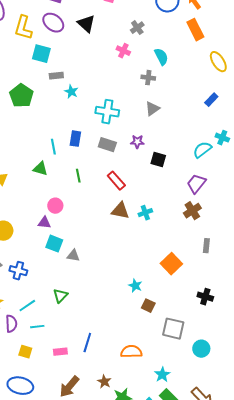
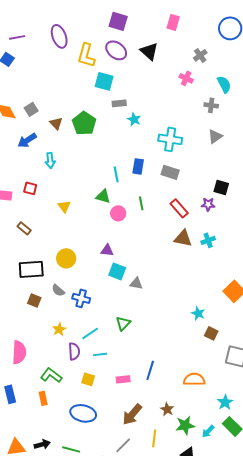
purple star: (137, 142) -> (208, 204), moved
pink circle: (55, 206) -> (118, 213), moved

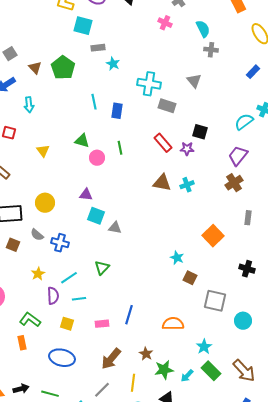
gray cross: (211, 105) -> (211, 50), moved
gray triangle: (215, 136) -> (194, 81), turned -35
gray rectangle: (170, 172) -> (167, 106), moved
cyan line: (116, 174) -> (94, 102), moved
red rectangle: (179, 208) -> (163, 143), moved

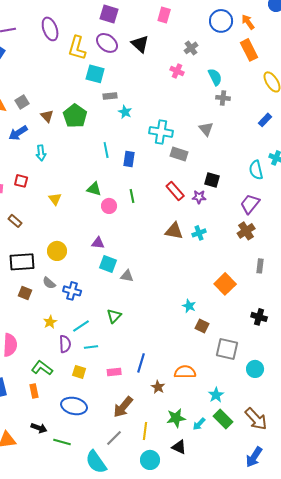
cyan semicircle: (244, 122) -> (256, 170), turned -66
brown star: (146, 354) -> (158, 387), moved
black arrow: (21, 389) -> (39, 428), moved, turned 35

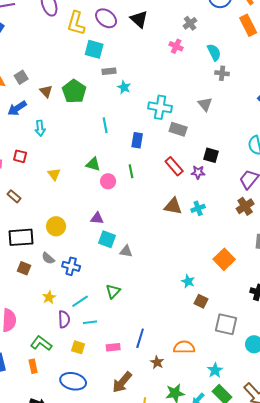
blue rectangle: (129, 159) -> (137, 140), moved

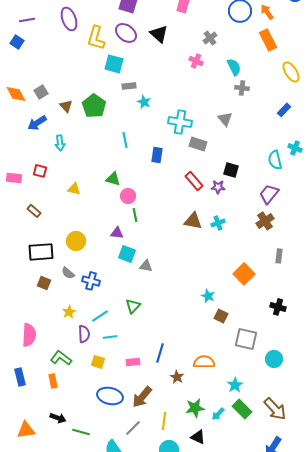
green line: (131, 171) -> (135, 215), moved
yellow triangle: (54, 174) -> (74, 189), turned -40
blue ellipse: (73, 381) -> (110, 396), moved

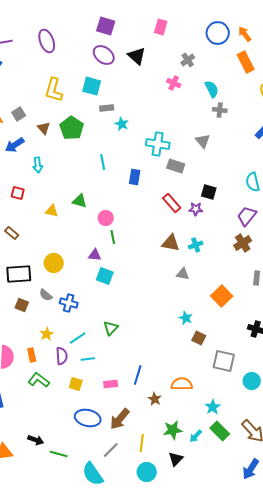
yellow L-shape: (96, 38) -> (54, 90), moved
green triangle: (113, 179) -> (80, 201), moved
gray triangle: (146, 266) -> (183, 274), moved
orange rectangle: (53, 381) -> (32, 355), moved
black triangle: (198, 437) -> (176, 459), turned 49

